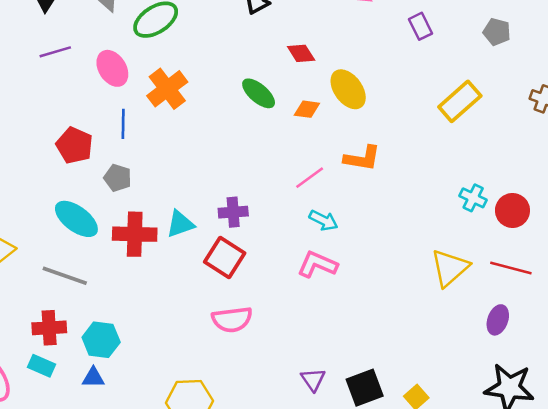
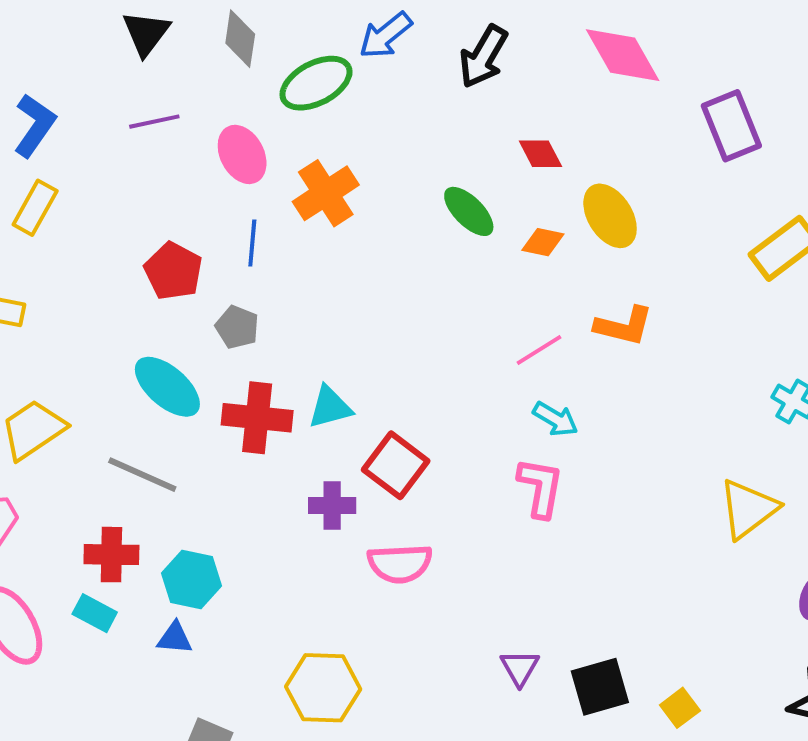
purple rectangle: (420, 26) -> (731, 126), size x1.6
purple cross: (233, 212) -> (332, 505), moved
pink L-shape: (317, 264) -> (541, 487), turned 72

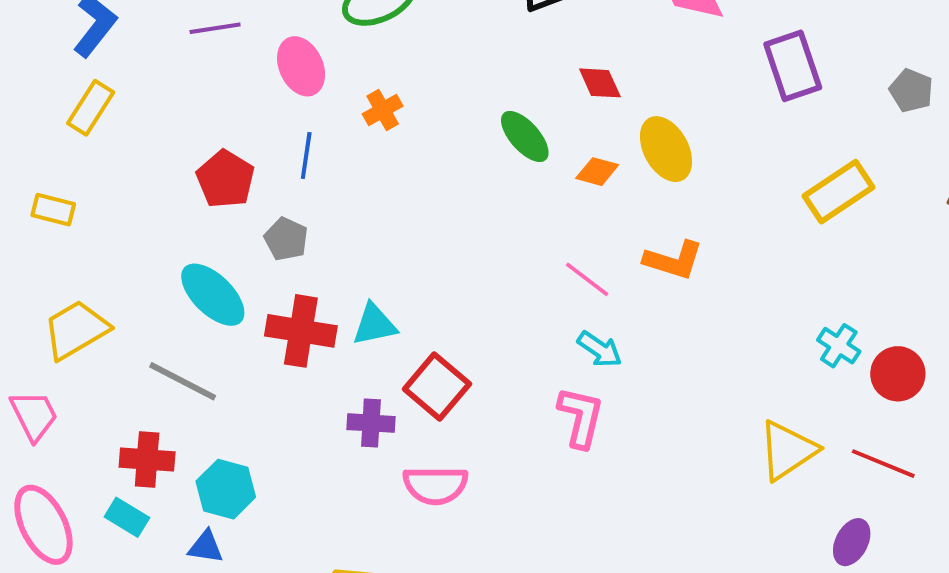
orange cross: (326, 193) -> (383, 110), size x0.6
pink line: (539, 350) -> (587, 279), turned 66

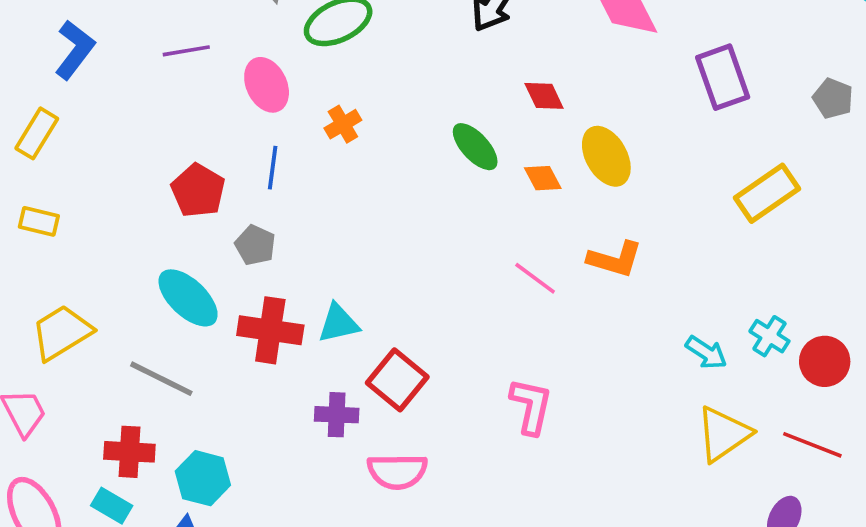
yellow rectangle: (91, 108) -> (37, 133), moved
orange diamond: (597, 172) -> (543, 178), turned 48
cyan arrow: (600, 349) -> (706, 353), moved

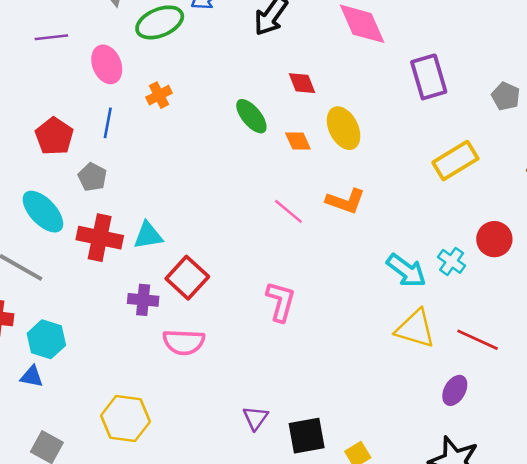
cyan arrow: (706, 353) -> (406, 271), size x1.4
red circle: (825, 361) -> (494, 239), moved
yellow triangle: (723, 434) -> (415, 329), turned 48

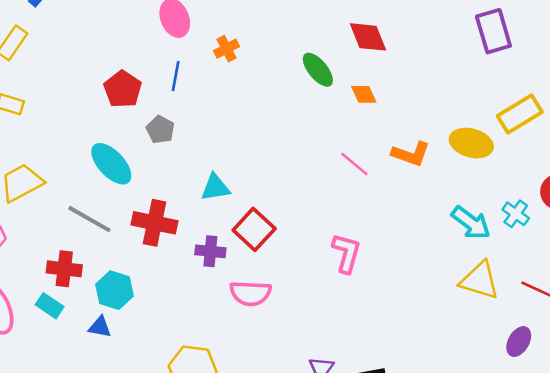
red diamond: (302, 83) -> (368, 37), size x1.4
yellow ellipse: (344, 128) -> (471, 143), moved, turned -48
red cross: (100, 238) -> (155, 223), moved

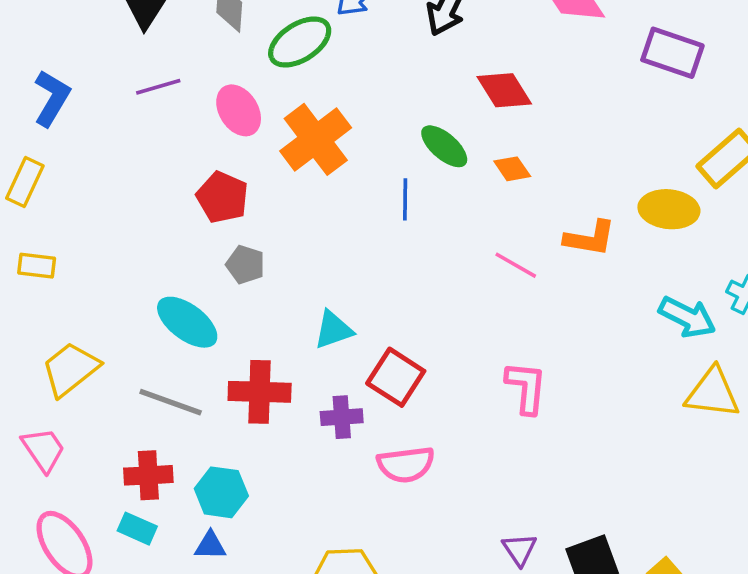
purple rectangle: (493, 31) -> (672, 53), turned -45
orange cross: (226, 49) -> (316, 139), size x2.0
blue line: (176, 76) -> (405, 199), moved
red pentagon: (123, 89) -> (222, 197), moved

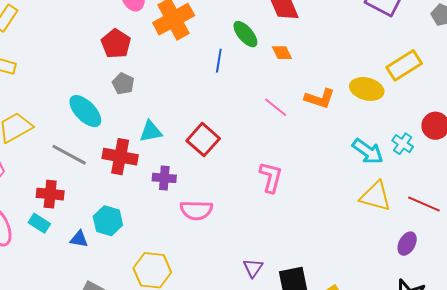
cyan triangle: (333, 330) -> (151, 131), moved
red square: (396, 377) -> (203, 140), moved
cyan hexagon: (221, 492) -> (108, 221), moved

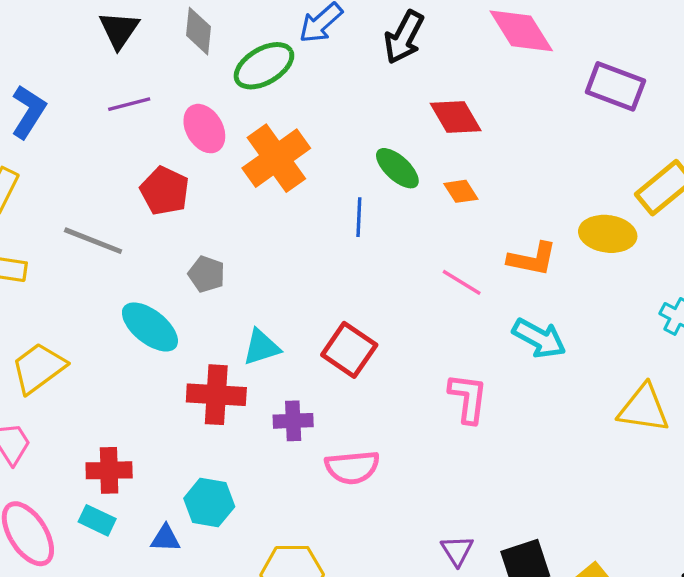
red pentagon: (116, 44) -> (165, 191), moved
cyan arrow: (368, 151) -> (539, 338), moved
gray line: (69, 155) -> (93, 241), moved

